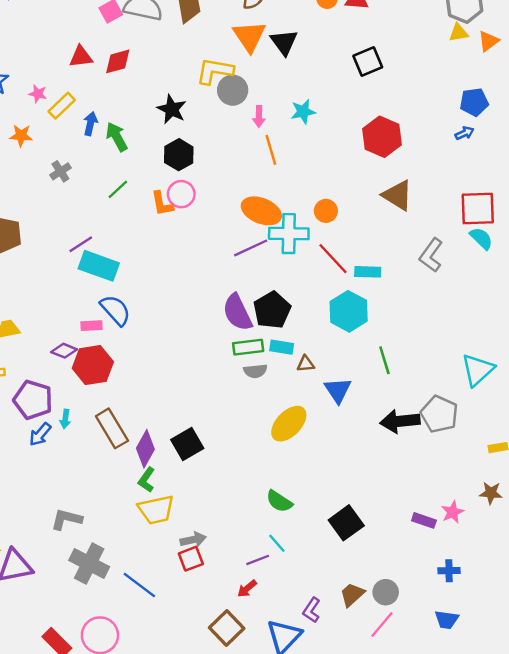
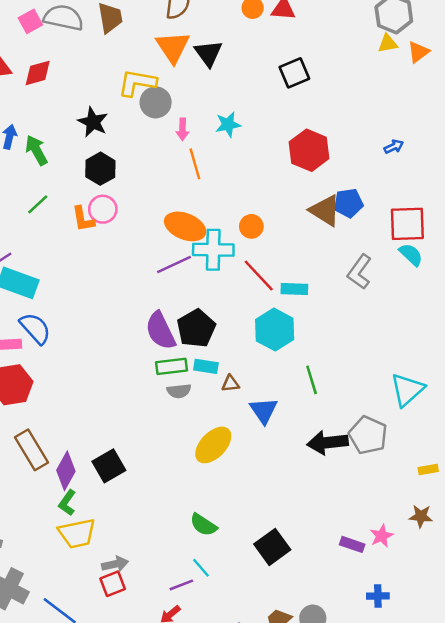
blue pentagon: (474, 102) -> (348, 203), moved

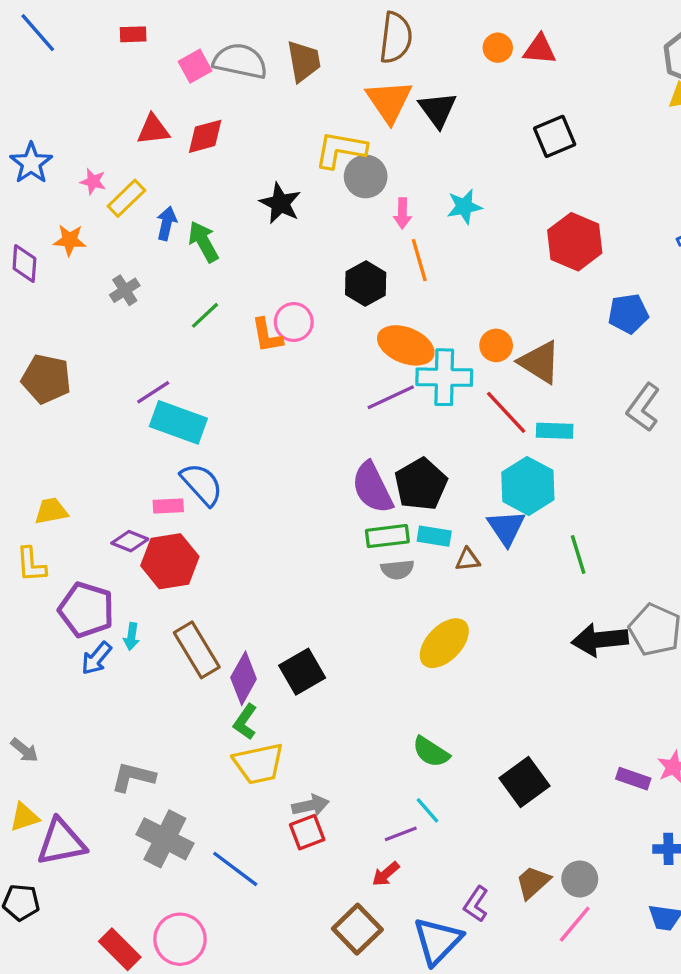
black hexagon: (100, 169) -> (366, 284), moved
brown triangle: (325, 210) -> (540, 362), moved
blue triangle: (264, 411) -> (506, 528), moved

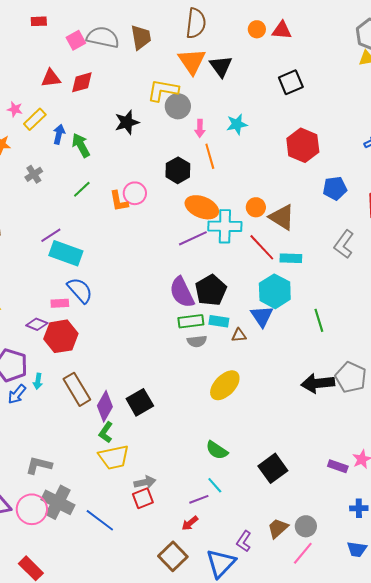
black star: (280, 203) -> (127, 122), turned 30
green line: (578, 555) -> (319, 320), moved
pink circle: (180, 939) -> (32, 509), moved

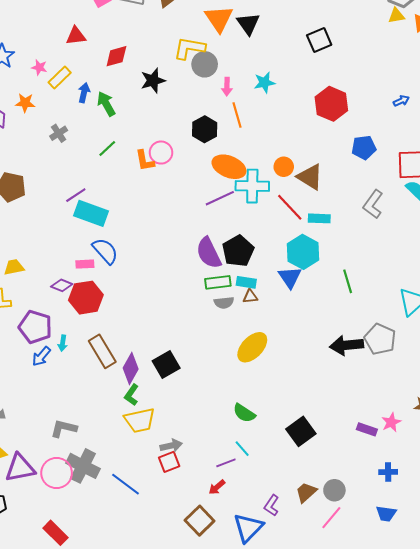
red diamond: (82, 82) -> (116, 56), moved
brown triangle: (239, 335) -> (250, 297), moved

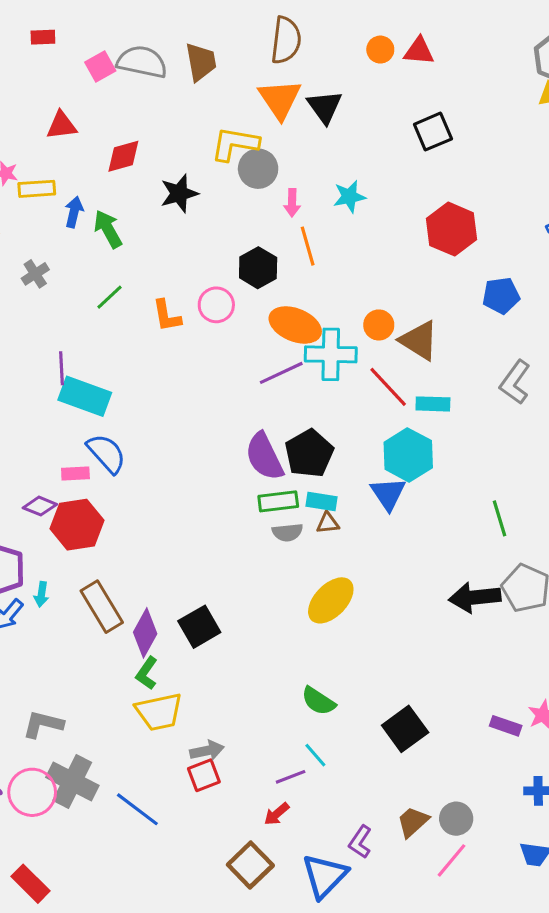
yellow rectangle: (60, 78) -> (37, 189), turned 40
pink circle: (161, 153) -> (216, 305), moved
purple line: (76, 195) -> (62, 368), turned -60
green line: (348, 281) -> (499, 518), moved

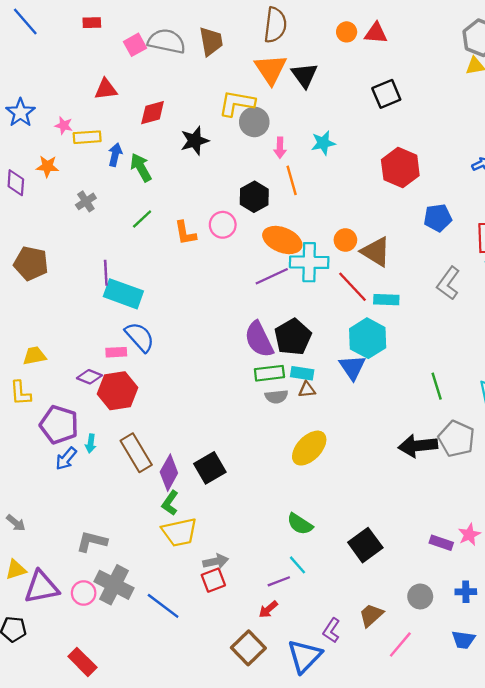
pink circle: (32, 792) -> (84, 593), size x0.7
gray circle: (456, 819) -> (420, 596), moved

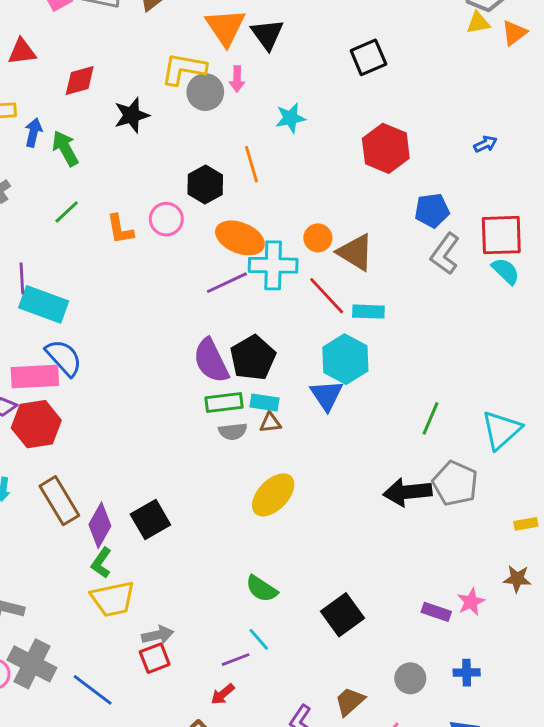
pink arrow: (280, 148) -> (237, 79), moved
gray L-shape: (448, 283) -> (445, 254), moved
pink rectangle: (116, 352) -> (35, 377), size x1.8
green line: (437, 386) -> (431, 418), turned 40

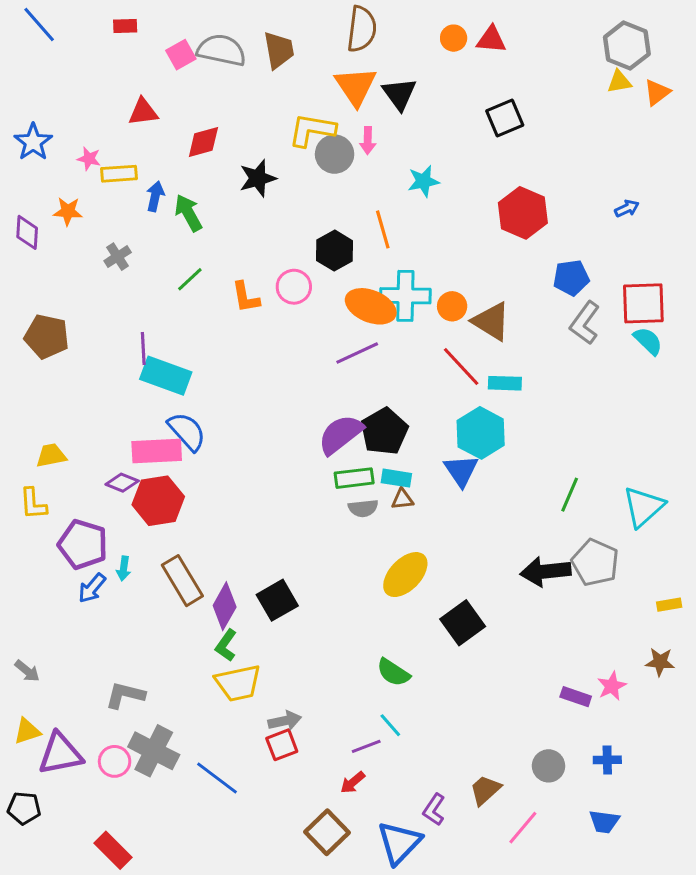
cyan cross: (273, 265) -> (405, 296), moved
purple semicircle: (211, 361) -> (341, 434), turned 78
black square: (342, 615) -> (463, 623), moved

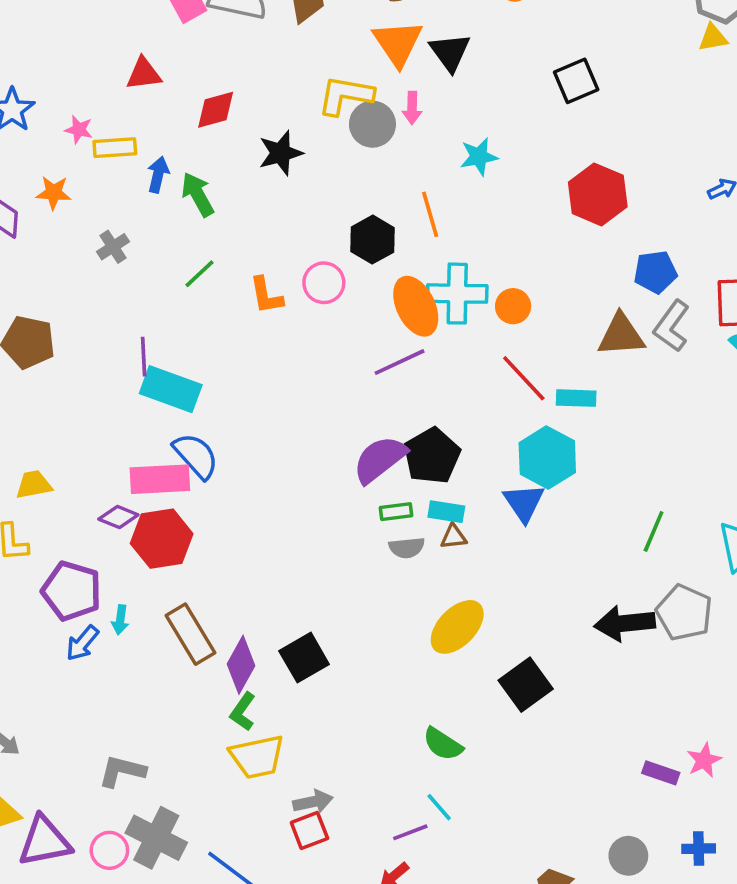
orange ellipse: (371, 306) -> (416, 306), turned 42
brown triangle: (491, 321) -> (621, 335), moved, turned -36
green rectangle: (354, 478) -> (396, 512), size x0.7

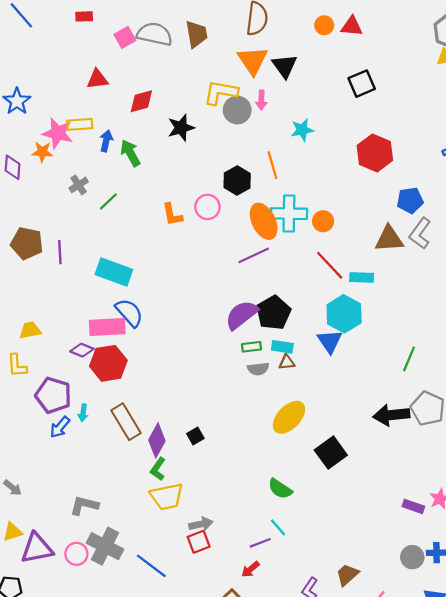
pink star: (79, 130) -> (58, 133), moved, size x1.8
green line: (199, 274) -> (108, 201), moved
purple line: (144, 357) -> (60, 252), moved
black square: (304, 658) -> (195, 436), size x0.6
gray circle: (628, 856) -> (412, 557), moved

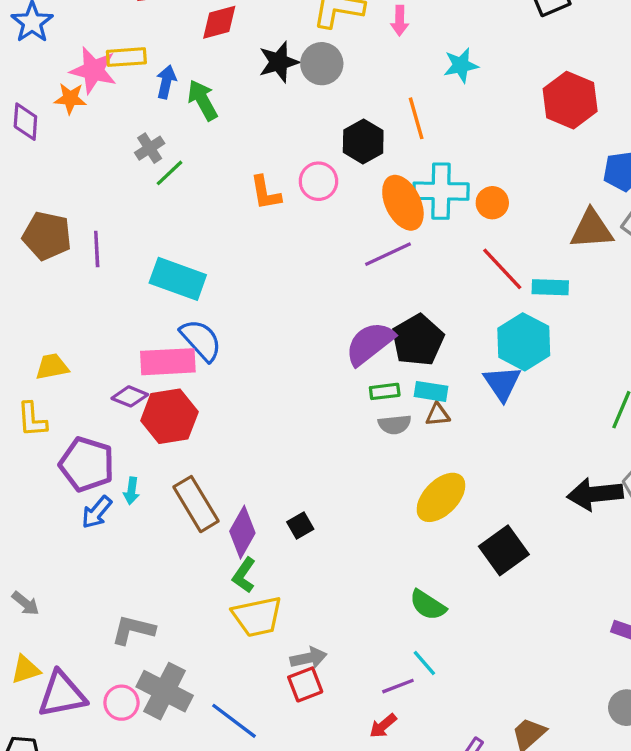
gray circle: (237, 110) -> (322, 64), moved
gray cross: (79, 185) -> (150, 148), moved

